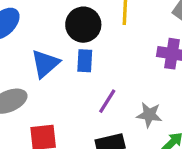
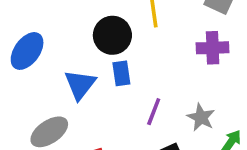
gray star: (149, 115) -> (201, 117), turned 30

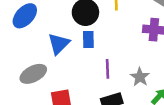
purple line: (154, 112) -> (108, 69), turned -30

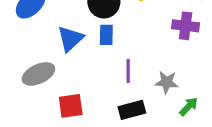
gray star: (140, 77) -> (167, 82), turned -30

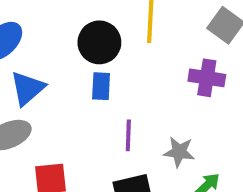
blue triangle: (70, 39) -> (27, 88), moved

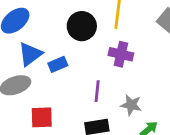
purple cross: (207, 78) -> (121, 54), moved
blue rectangle: (101, 86) -> (58, 64), moved, turned 60

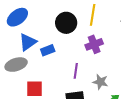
purple cross: (121, 54) -> (94, 44), turned -36

